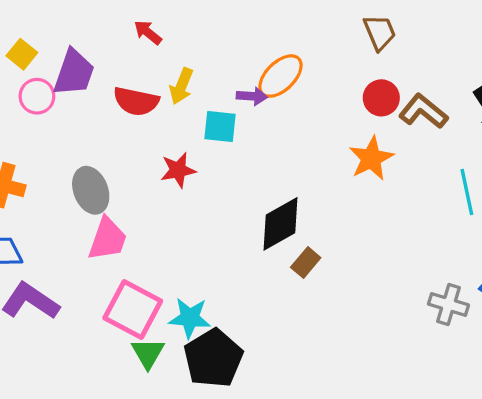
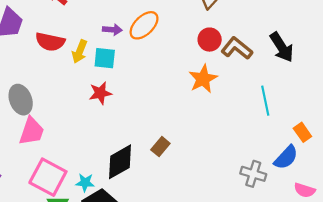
yellow arrow: (181, 86) -> (80, 52), moved
purple arrow: (252, 96) -> (112, 30), moved
red star: (178, 170) -> (100, 93), moved
black diamond: (281, 224) -> (120, 162), moved
cyan star: (190, 318) -> (85, 183), size x0.7

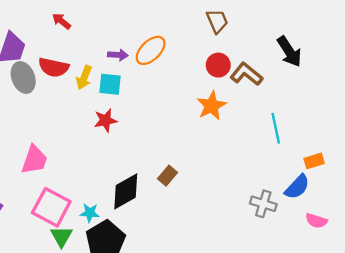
black arrow: (282, 47) -> (289, 52), moved
gray ellipse: (21, 100) -> (23, 77), moved
orange rectangle: (302, 132) -> (314, 161), turned -72

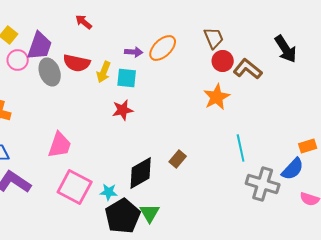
brown trapezoid: (217, 21) -> (214, 38), moved
cyan line: (276, 128) -> (241, 148), moved
gray cross: (263, 204) -> (263, 184), size x1.4
green triangle: (61, 236) -> (150, 213), moved

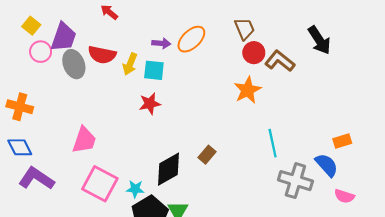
blue semicircle: (293, 169) -> (327, 165), turned -85

